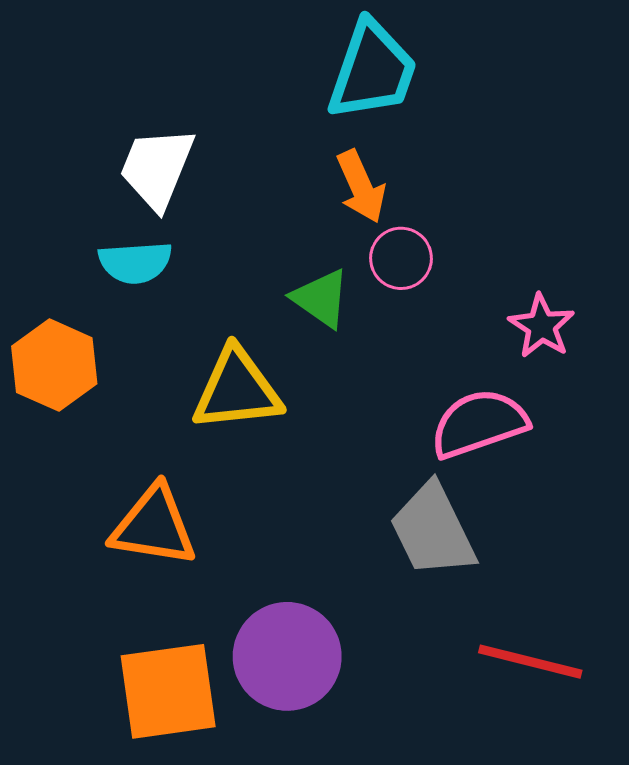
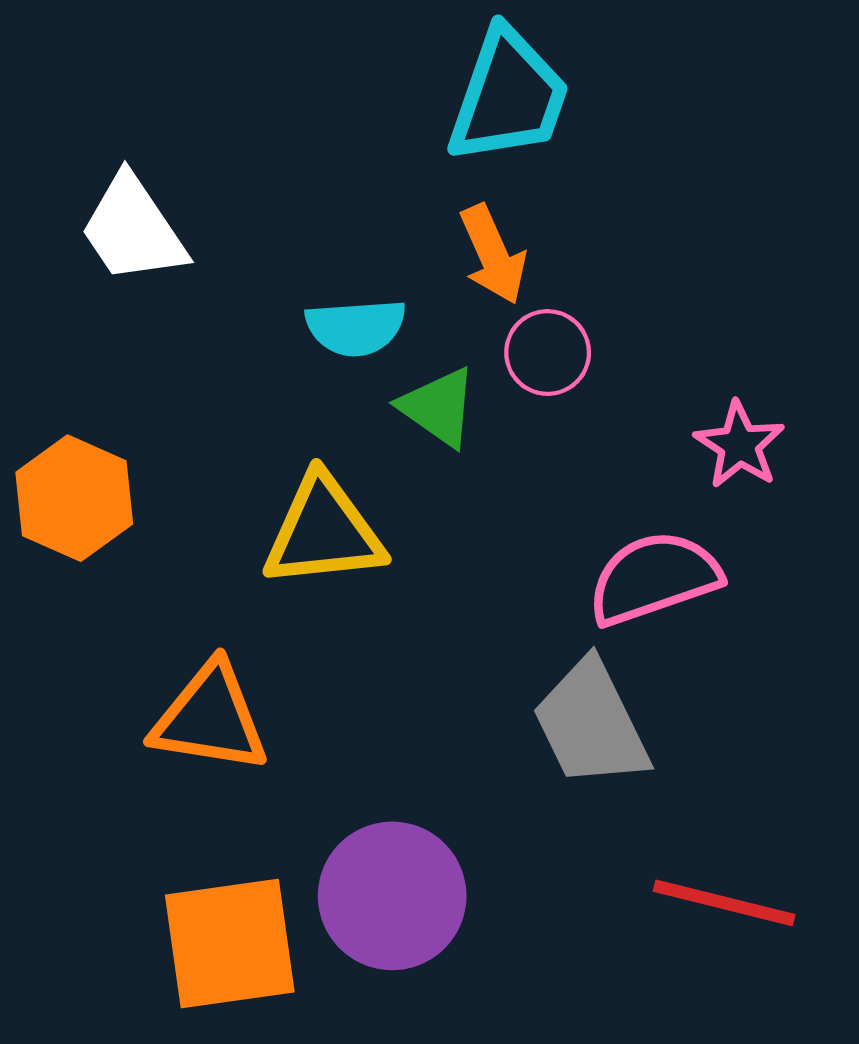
white trapezoid: (157, 168) -> (133, 229), moved, turned -56
cyan semicircle: (135, 262) -> (356, 327), moved

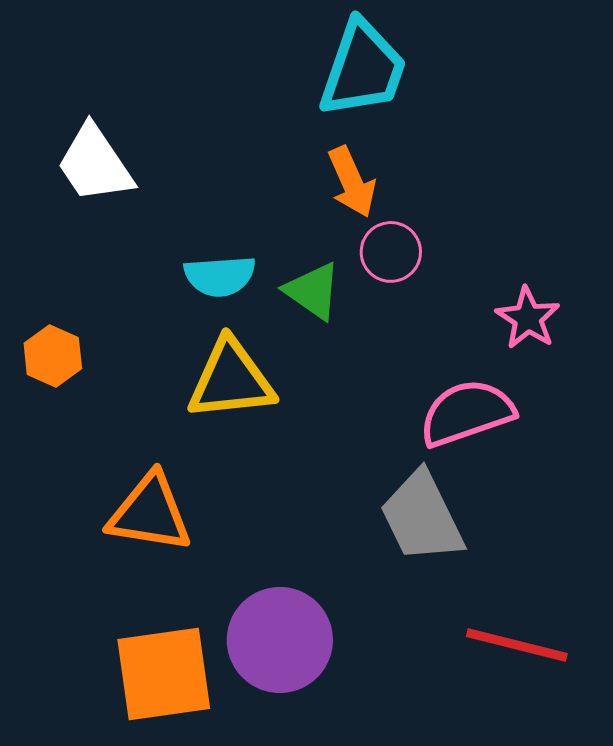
cyan semicircle: (356, 327) -> (220, 276), moved
orange hexagon: (74, 498) -> (53, 356), size x0.7

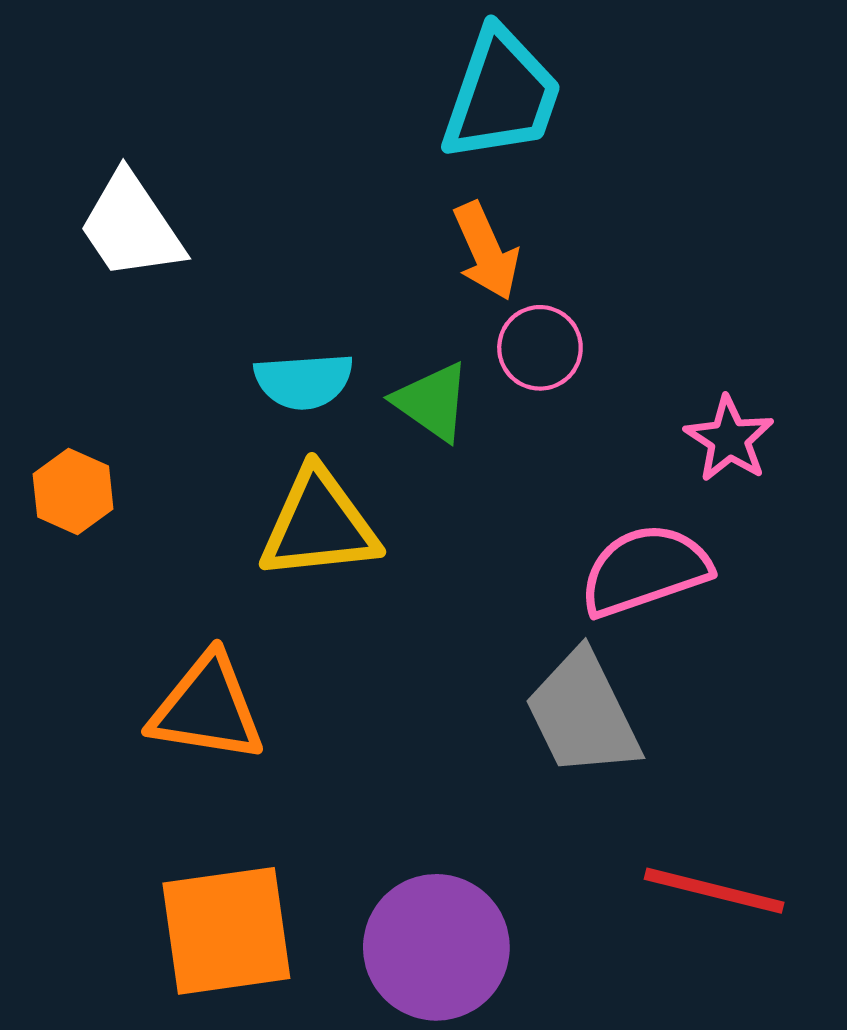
purple circle: (280, 640) -> (436, 947), moved

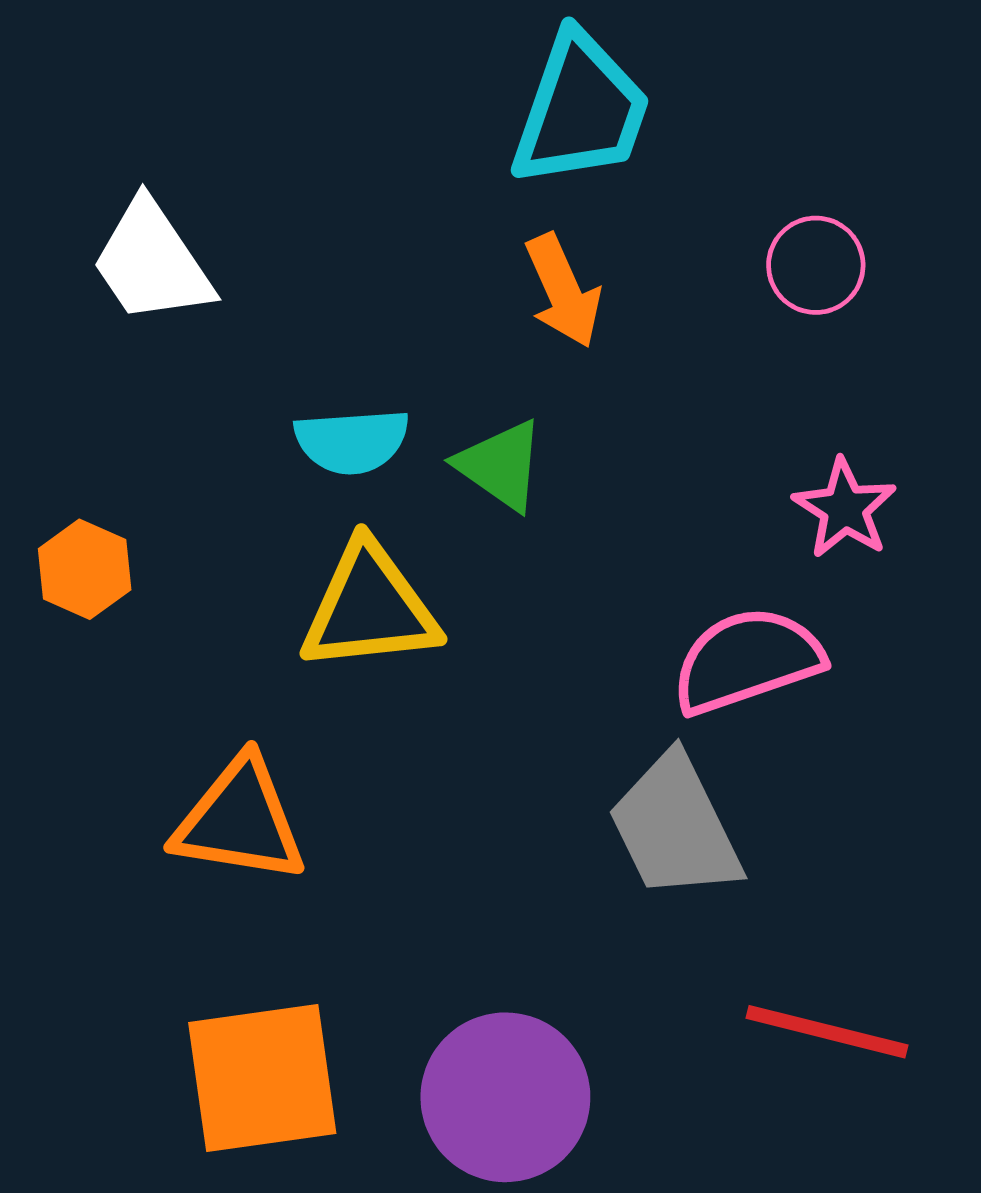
pink circle: (540, 348) -> (816, 265), moved

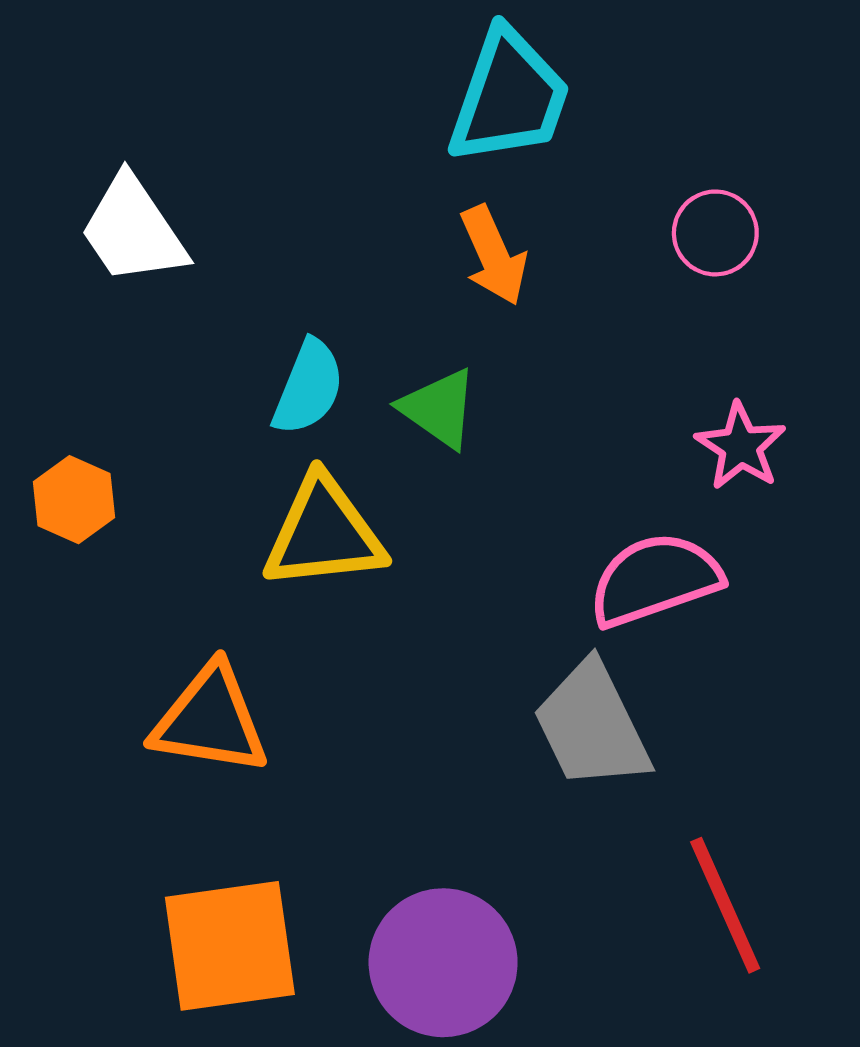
cyan semicircle: (352, 441) -> (308, 387), turned -64
red line: (827, 1032) -> (725, 905), turned 52

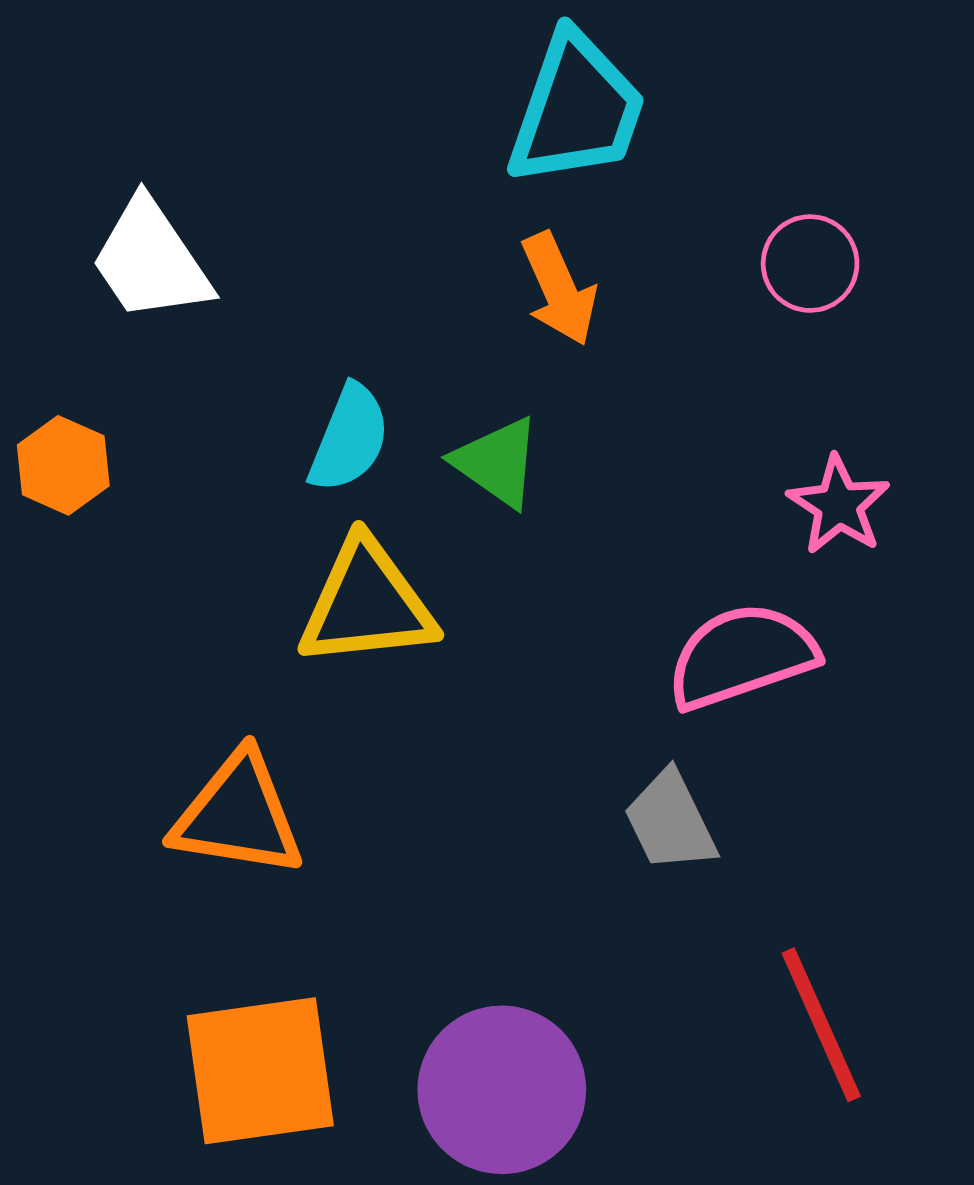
orange hexagon: (74, 500) -> (63, 465), moved
gray trapezoid: (592, 726) -> (670, 821), size x0.7

